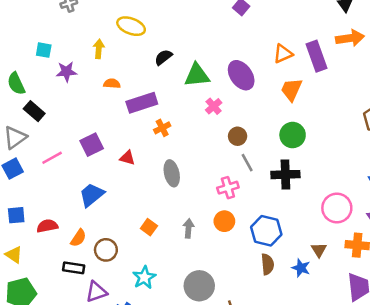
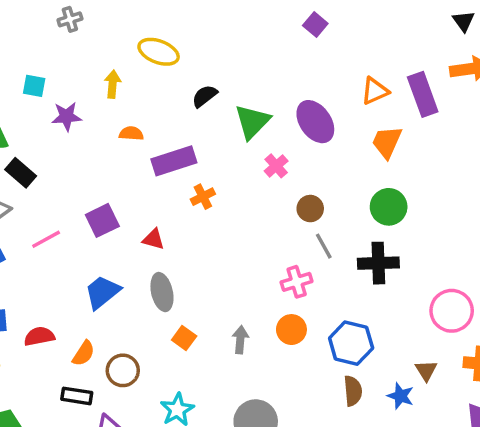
green triangle: (197, 75) -> (252, 122), turned -40
gray ellipse: (172, 173) -> (162, 292), moved

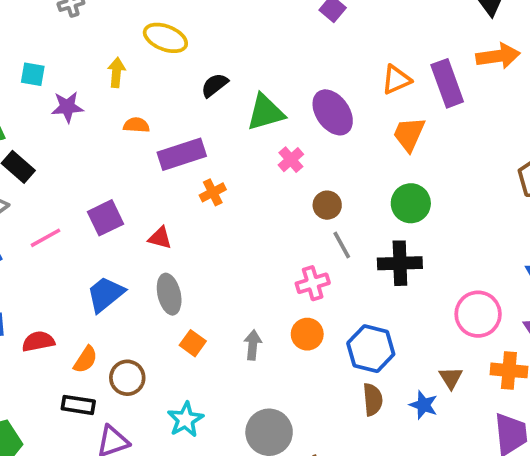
green triangle: (252, 122) -> (265, 112), turned 30

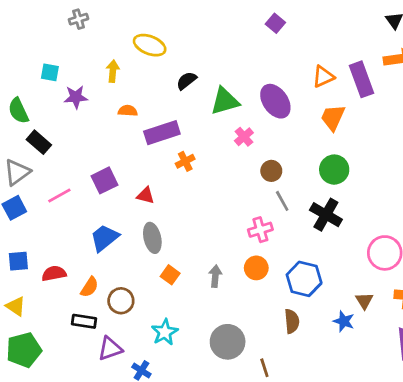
black cross: (400, 263) -> (326, 215), turned 32
brown semicircle: (373, 400) -> (292, 321), moved

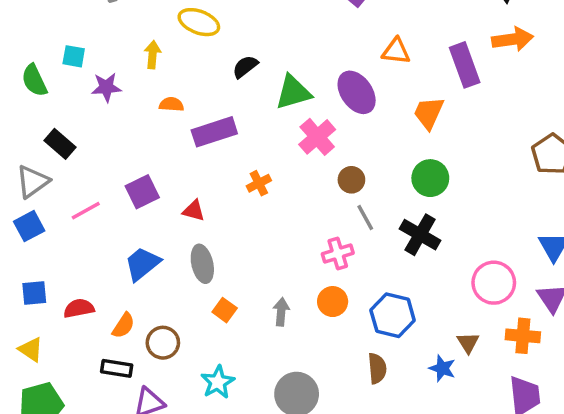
orange triangle: (323, 77) -> (396, 51), moved, turned 30
green semicircle: (18, 111) -> (34, 80), moved
pink cross: (244, 137) -> (317, 137), size x1.5
orange cross: (185, 161) -> (259, 183), moved

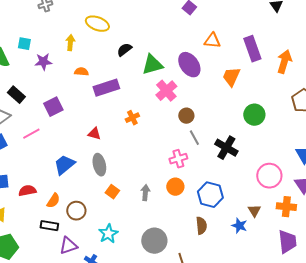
orange arrow: (513, 39) -> (284, 62), moved, turned -65
green circle: (430, 178) -> (254, 115), moved
purple square: (142, 192) -> (53, 107), moved

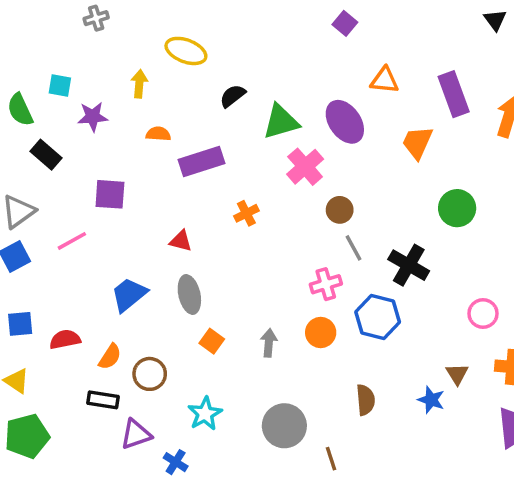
black rectangle: (16, 95) -> (46, 155), moved
purple square: (53, 107) -> (110, 194), turned 30
pink circle: (269, 176) -> (483, 313), size x0.7
blue hexagon: (210, 195) -> (378, 317), moved

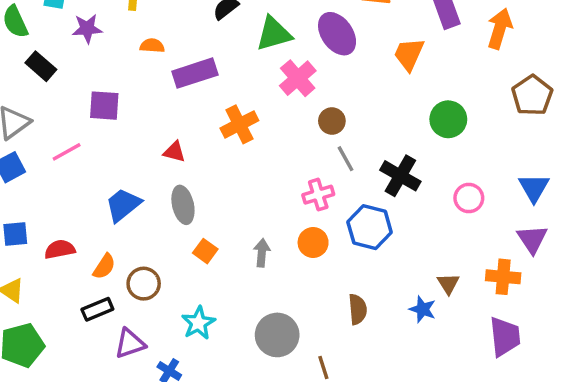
orange cross: (246, 213) -> (239, 124), size x1.5
pink circle: (483, 313) -> (469, 198), moved
black rectangle: (103, 400) -> (97, 309), turned -32

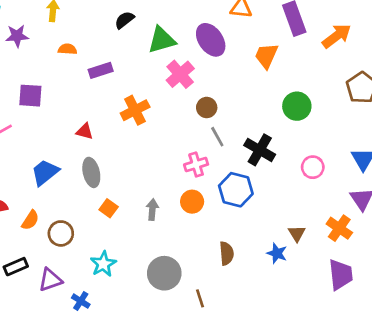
orange arrow: (500, 29) -> (337, 36), turned 36
purple rectangle: (195, 73) -> (101, 70), size x0.7
orange cross: (503, 277) -> (339, 228), turned 30
black rectangle: (97, 309) -> (16, 267), moved

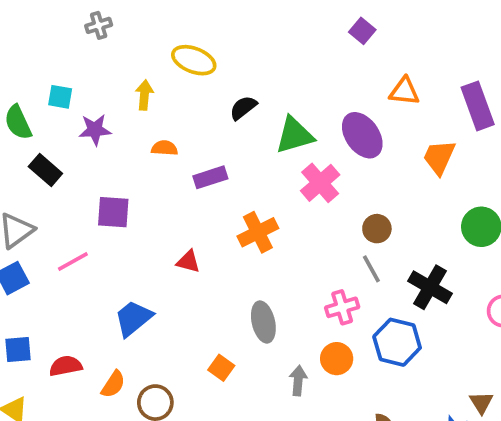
brown circle: (207, 107) -> (377, 229), moved
gray ellipse: (91, 172) -> (263, 322), moved
gray arrow: (152, 210) -> (298, 381), moved

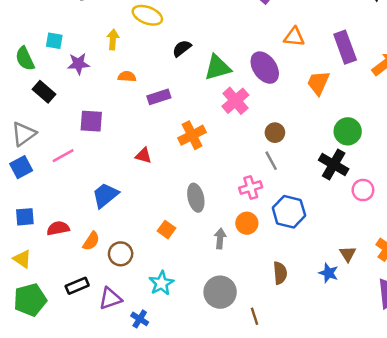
black cross: (430, 287) -> (334, 165), moved

